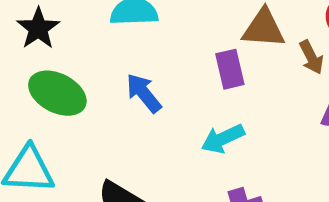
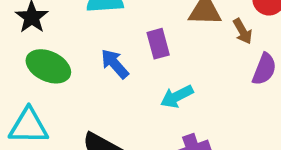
purple rectangle: (230, 69) -> (158, 44), moved

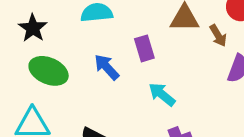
cyan arrow: (177, 96) -> (162, 94), turned 68

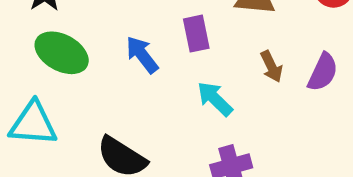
brown arrow: (218, 36) -> (271, 67), moved

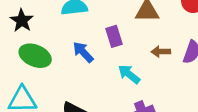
brown arrow: (271, 67) -> (161, 52), turned 120

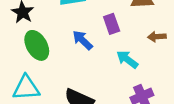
green ellipse: (35, 56) -> (37, 45), turned 40

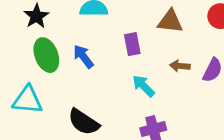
blue arrow: (83, 40) -> (83, 56), moved

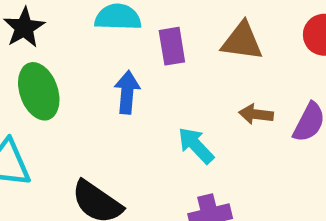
purple rectangle: (132, 44) -> (172, 46), moved
blue arrow: (83, 56) -> (127, 92), moved, turned 40

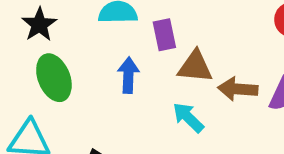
brown triangle: (242, 41) -> (195, 67), moved
brown arrow: (256, 114) -> (238, 89), size x1.4

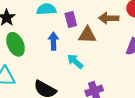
brown arrow: (238, 89) -> (109, 18), moved
cyan arrow: (188, 117) -> (75, 61), moved

